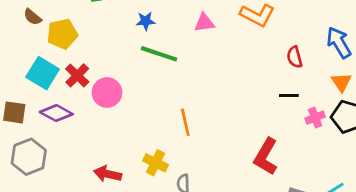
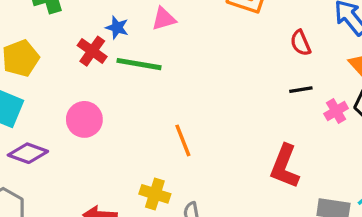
blue star: (146, 21) -> (117, 28), turned 30
pink triangle: (204, 23) -> (164, 19), moved
red cross: (77, 75) -> (92, 51), moved

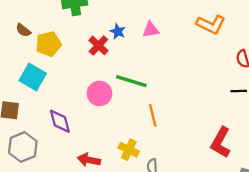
green line: (139, 64) -> (131, 81), moved
pink circle: (84, 119) -> (99, 93), moved
purple diamond: (28, 153) -> (60, 121), moved, turned 48

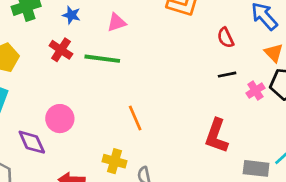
blue star: (118, 32) -> (71, 15), moved
green line: (131, 81) -> (102, 59), moved
pink circle: (99, 93) -> (60, 119), moved

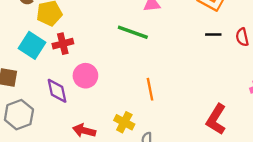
red cross: (61, 50) -> (63, 44), moved, turned 30
black line: (227, 75) -> (213, 34), moved

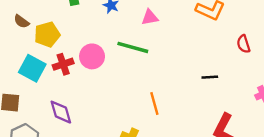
black line: (213, 34) -> (210, 77), moved
pink circle: (85, 76) -> (92, 56), moved

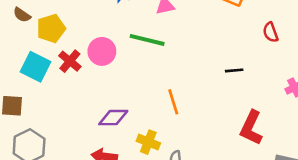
red cross: (63, 64) -> (70, 61), turned -30
purple diamond: (61, 112) -> (113, 118), moved, turned -72

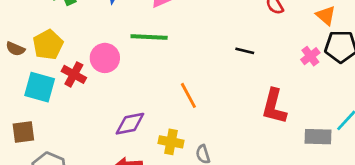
brown semicircle: (22, 15) -> (15, 49), moved
black line: (234, 70) -> (245, 51), turned 30

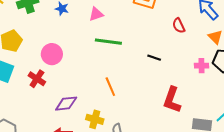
green line: (149, 37) -> (108, 42), moved
pink cross: (310, 56) -> (201, 66), turned 32
red cross: (74, 74) -> (37, 79), moved

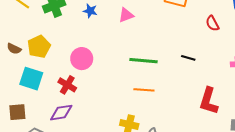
green line: (108, 42) -> (144, 61), moved
orange line: (110, 87) -> (144, 90), turned -60
purple diamond: (66, 104) -> (61, 113), moved

